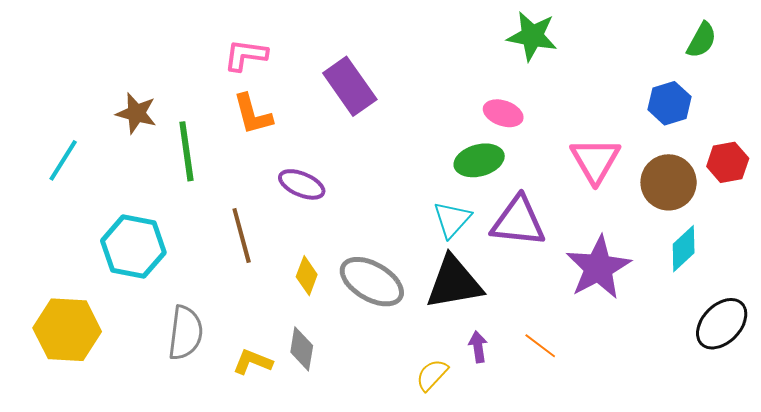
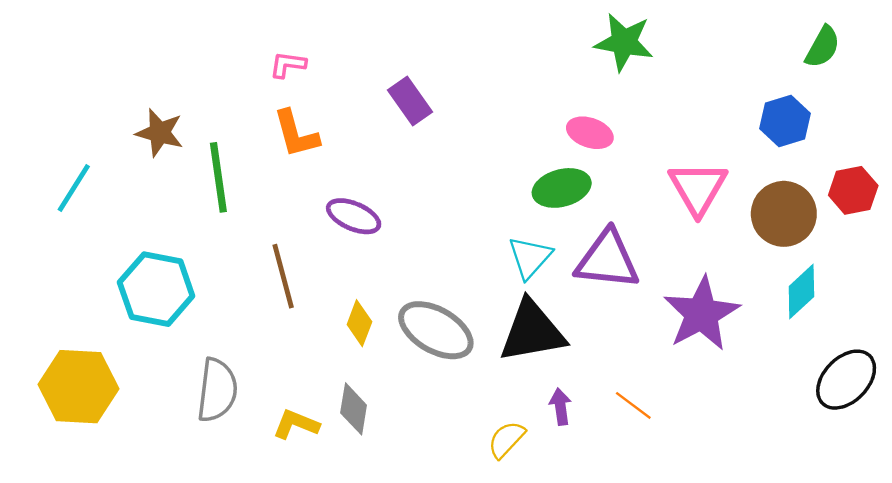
pink L-shape: (246, 55) -> (288, 65), size x0.7
purple rectangle: (350, 86) -> (410, 101), size x0.7

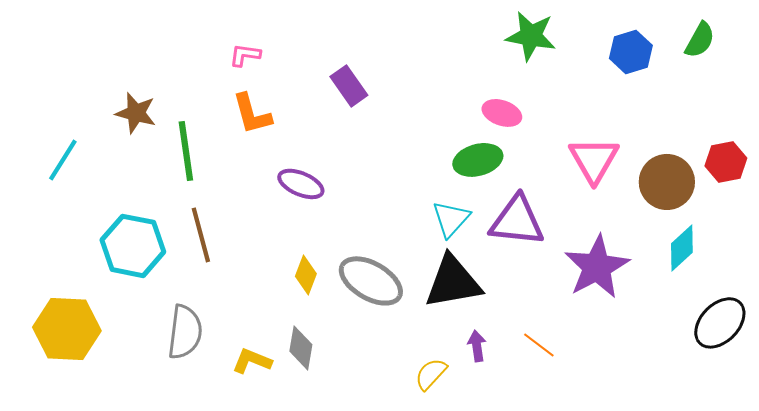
blue hexagon: (785, 121) -> (631, 52), moved
brown line: (283, 276) -> (201, 235), moved

